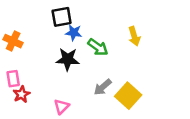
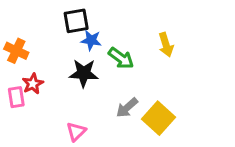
red star: (22, 94) -> (33, 84), moved

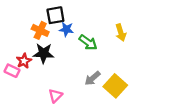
orange cross: (16, 51) -> (40, 30), moved
black star: (84, 73) -> (43, 53), moved
pink rectangle: (16, 97) -> (12, 71), turned -56

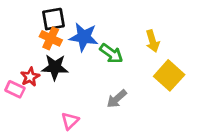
black square: (55, 15) -> (53, 19), moved
blue star: (66, 29) -> (84, 37), size x1.5
yellow square: (115, 86) -> (169, 75), moved

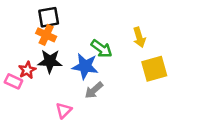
blue star: (84, 37) -> (85, 66), moved
yellow square: (169, 75) -> (154, 69), turned 32
gray arrow: (117, 99) -> (94, 90), moved

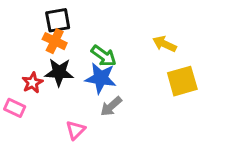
yellow arrow: (139, 37) -> (165, 44), turned 132
green arrow: (101, 49) -> (104, 56), moved
pink rectangle: (13, 81) -> (15, 108), moved

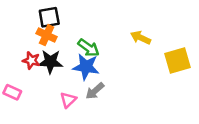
yellow square: (182, 81) -> (177, 60), moved
red star: (32, 83) -> (31, 60), moved, turned -30
pink triangle: (75, 130) -> (68, 100), moved

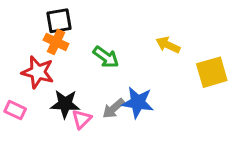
red star: (31, 60) -> (38, 72), size x1.5
black star: (50, 62) -> (65, 104), moved
blue star: (86, 67) -> (138, 102), moved

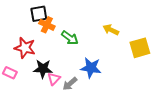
orange cross: (56, 42) -> (47, 25), moved
gray arrow: (113, 109) -> (70, 84), moved

